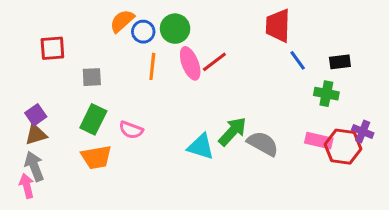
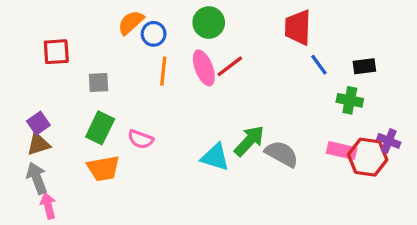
green circle: (175, 29) -> (209, 23), moved
pink arrow: (27, 186) -> (48, 206), moved

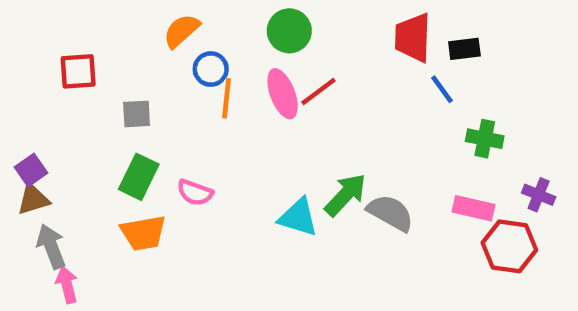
blue circle: (154, 34) -> (211, 69), moved
black rectangle: (364, 66) -> (464, 49), moved
purple square: (38, 123) -> (31, 170), moved
brown triangle: (38, 144) -> (33, 199), moved
red hexagon: (368, 157) -> (509, 246), moved

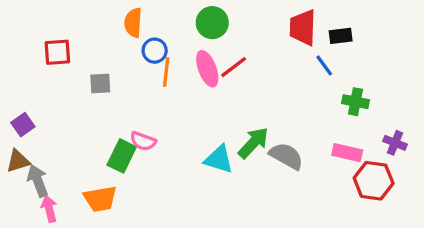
orange semicircle: (181, 31) -> (133, 23), turned -44
green rectangle: (139, 177) -> (122, 156), moved
brown triangle: (33, 199) -> (18, 161), moved
orange trapezoid: (143, 233) -> (100, 199), moved

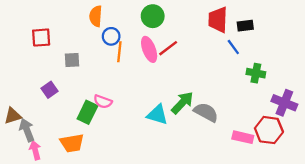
purple square: (23, 125) -> (49, 90), moved
purple cross: (395, 143) -> (284, 103), size x1.5
pink rectangle: (347, 153) -> (243, 137), moved

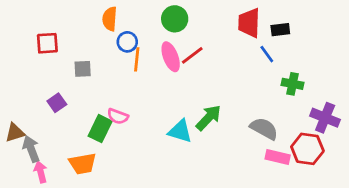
gray semicircle: (206, 112) -> (264, 129), moved

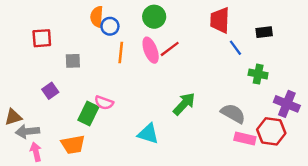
black rectangle: (280, 30) -> (264, 32), moved
blue circle: (127, 42) -> (110, 26), moved
cyan triangle: (180, 131) -> (148, 134), moved
gray arrow: (31, 149) -> (27, 131), turned -75

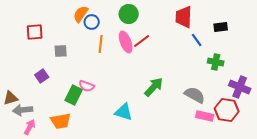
orange semicircle: (97, 17) -> (81, 14), turned 30
pink arrow: (36, 152) -> (30, 127), turned 42

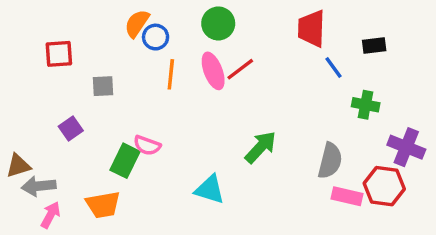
gray semicircle: (195, 95) -> (330, 161), turned 75

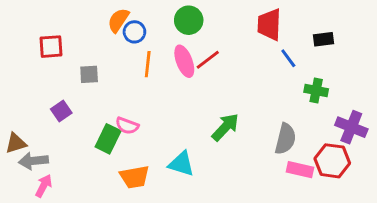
orange trapezoid: (103, 205) -> (134, 177), moved

